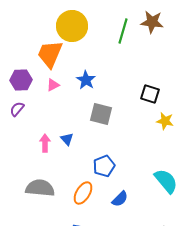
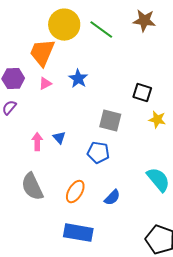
green line: (123, 31) -> (101, 30), moved, turned -70
gray square: (101, 114) -> (110, 121), moved
blue pentagon: (104, 166) -> (98, 153), moved, turned 30
gray semicircle: (40, 188) -> (32, 187), turned -120

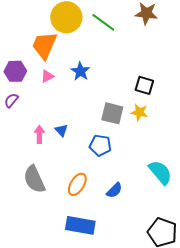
yellow star: (157, 120) -> (139, 112), moved

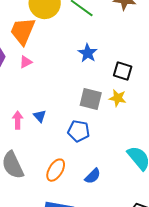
blue star: (80, 71) -> (88, 53), moved

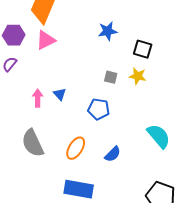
blue star: (88, 53) -> (108, 31), turned 30
pink triangle: (26, 62) -> (46, 40), size x1.5
gray square: (91, 99) -> (111, 77), size x0.6

